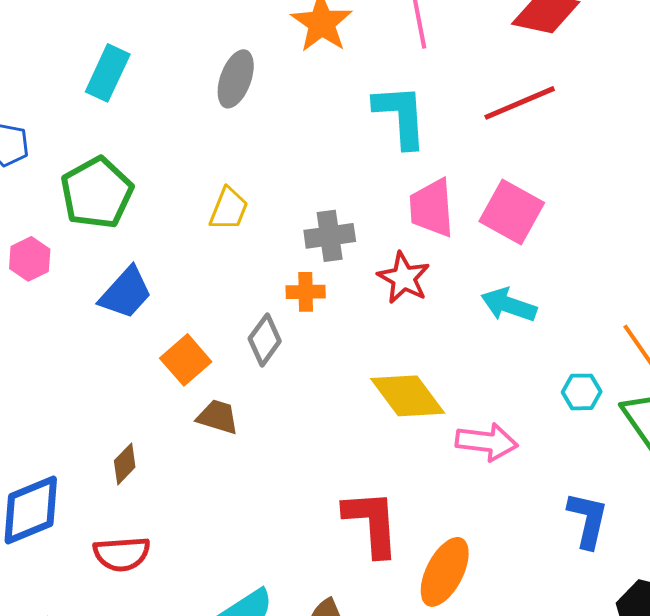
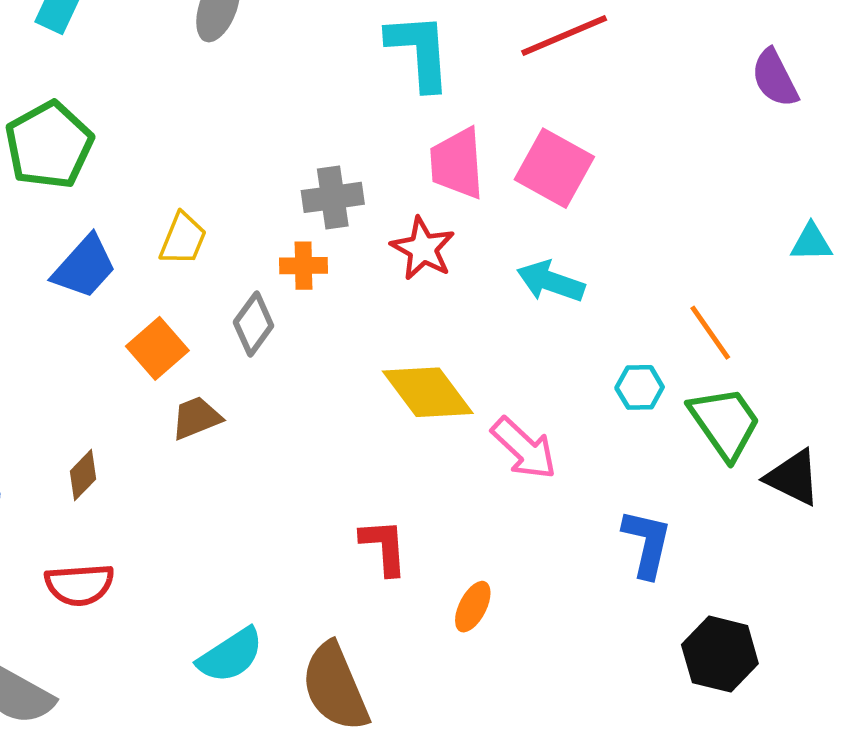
yellow trapezoid: (229, 209) -> (183, 239), moved
brown trapezoid: (218, 417) -> (196, 418), turned -39
pink arrow: (487, 442) -> (524, 448), turned 36
red L-shape: (372, 523) -> (384, 547), size x0.7
orange ellipse: (445, 572) -> (473, 607), size x0.6

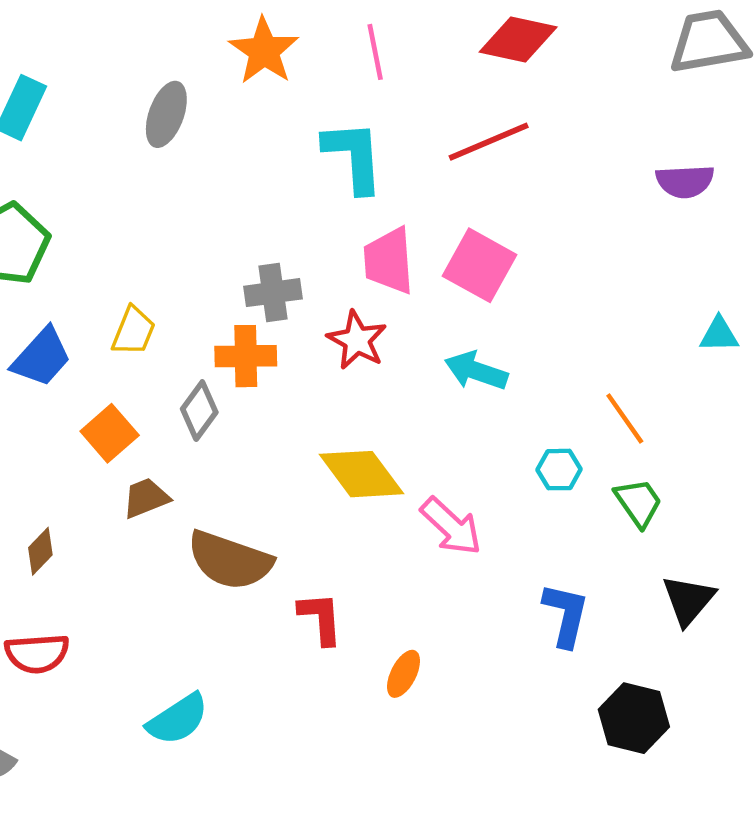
purple semicircle: (775, 78) -> (685, 181), turned -66
orange cross: (304, 266) -> (246, 356), size x1.4
green trapezoid: (725, 423) -> (638, 502), size x0.7
black triangle: (793, 478) -> (688, 600), moved, turned 44
brown semicircle: (335, 687) -> (230, 560), moved, turned -48

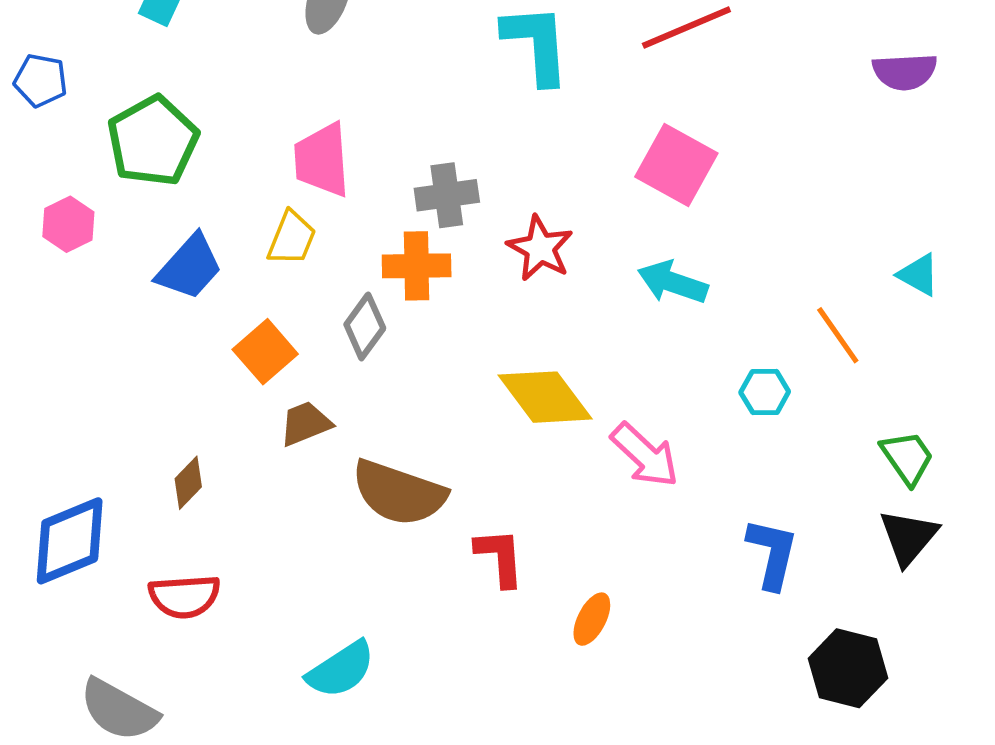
pink trapezoid: (389, 261) -> (322, 160), moved
cyan triangle: (719, 335) -> (919, 275), moved, turned 30
green trapezoid: (638, 502) -> (907, 458), moved

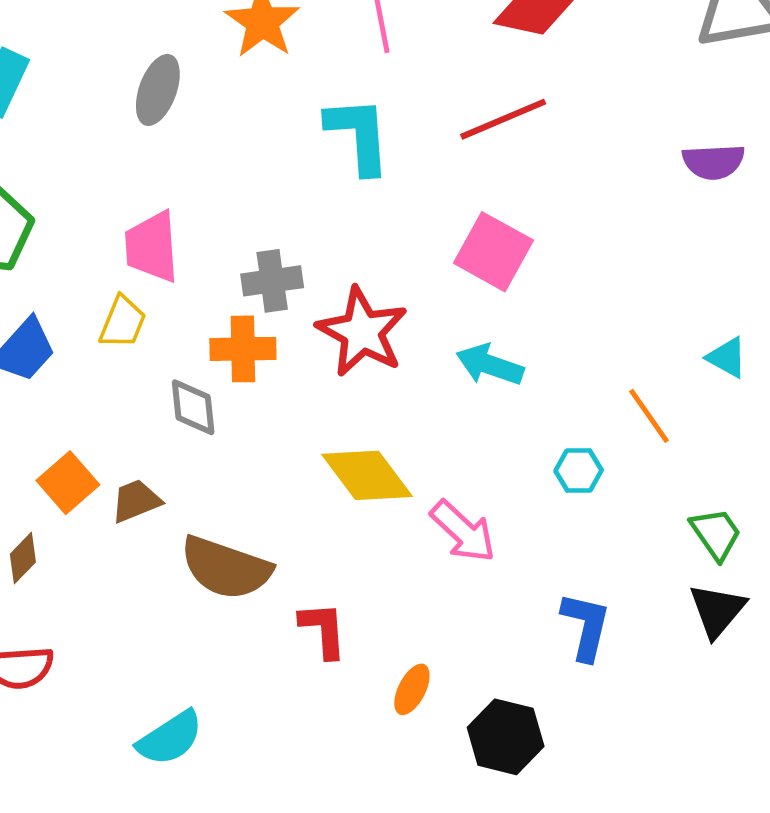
red star: (540, 248) -> (362, 332), size x1.4
gray diamond: (365, 326) -> (193, 407), turned -42
orange square: (265, 352) -> (68, 483), moved
black hexagon: (848, 668) -> (506, 737), moved

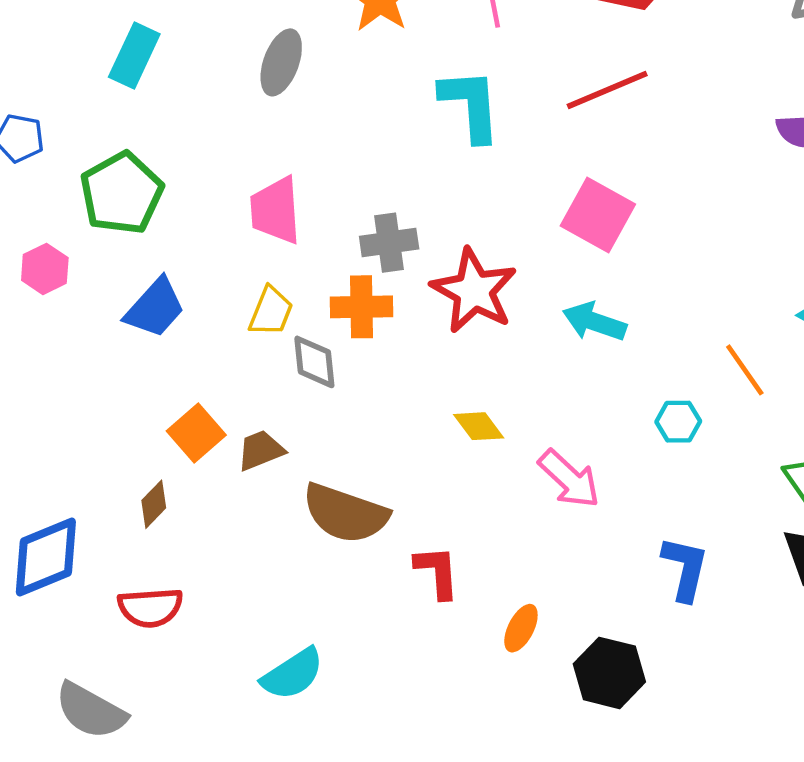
yellow trapezoid: (123, 322) -> (271, 311), moved
yellow diamond: (367, 475) -> (479, 426), size x0.6

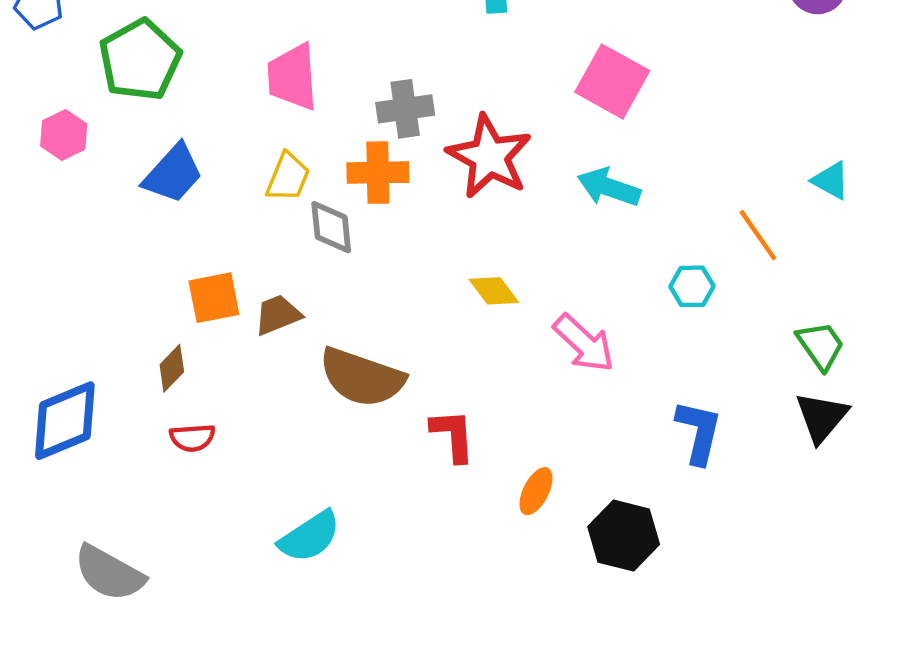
orange square: (196, 433) -> (214, 298), turned 30
red semicircle: (150, 607) -> (192, 438), moved, size x0.7

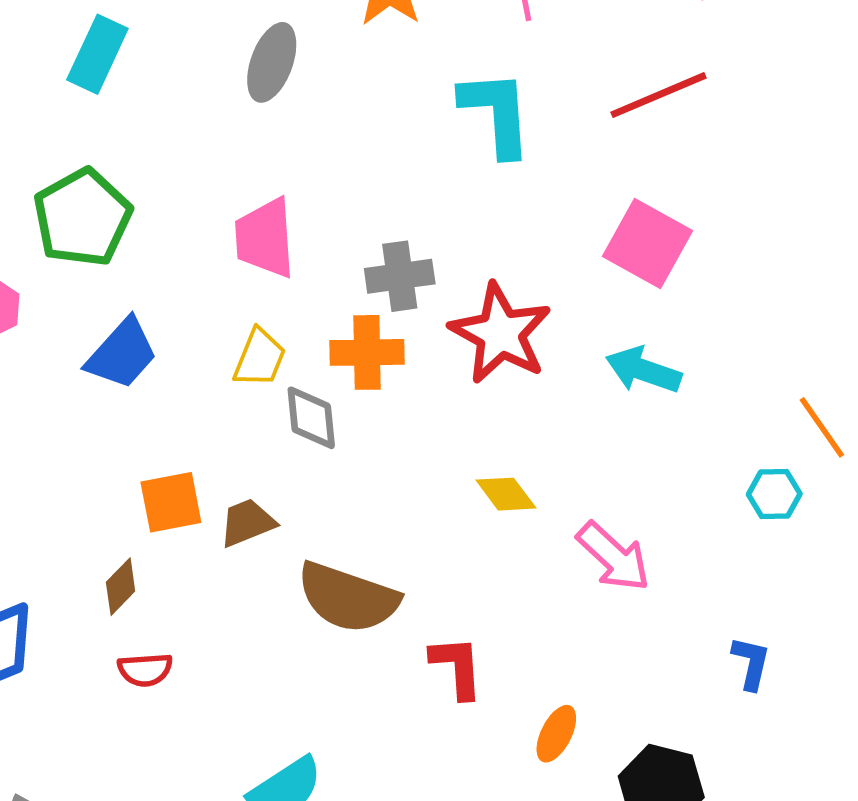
cyan hexagon: (692, 286) -> (774, 494), moved
blue L-shape: (699, 432) -> (751, 663), size x0.7

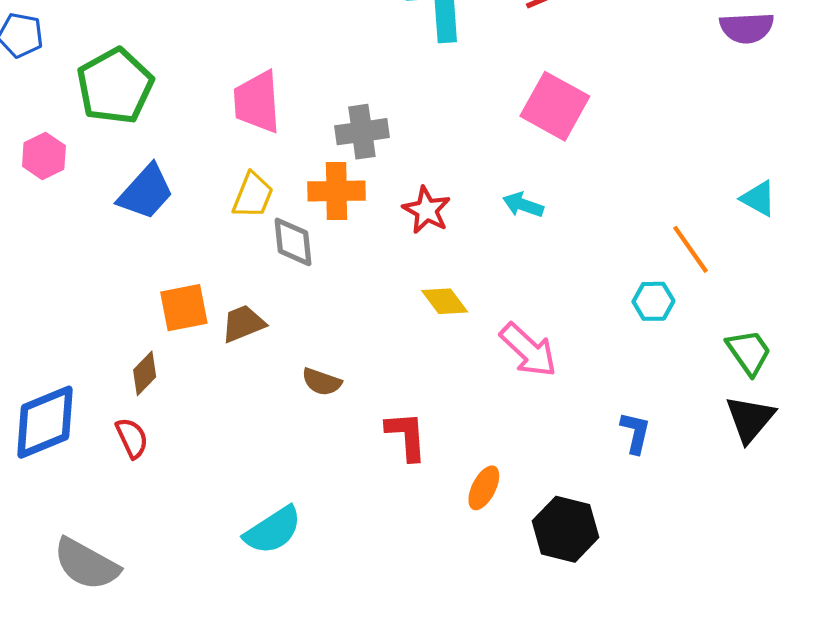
red star: (500, 333) -> (427, 210), moved, size x0.6
cyan arrow: (643, 370) -> (523, 205), moved, size x0.7
brown semicircle: (348, 598) -> (322, 382), size x0.5
red semicircle: (145, 670) -> (132, 438), moved, turned -111

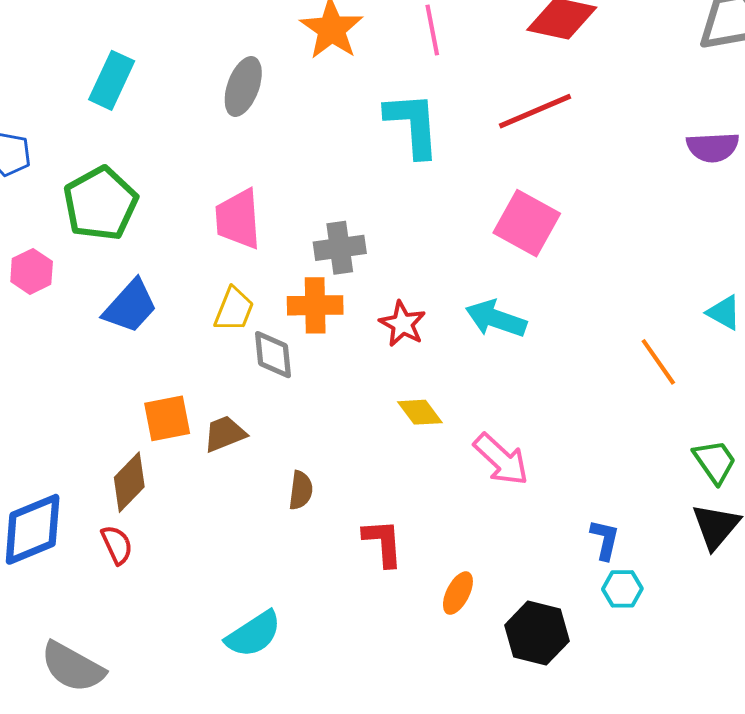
cyan arrow: (523, 205) -> (496, 319), size x1.5
cyan hexagon: (653, 301) -> (622, 589), moved
brown diamond: (145, 373) -> (129, 482), size x1.4
brown semicircle: (322, 382) -> (301, 490), turned -102

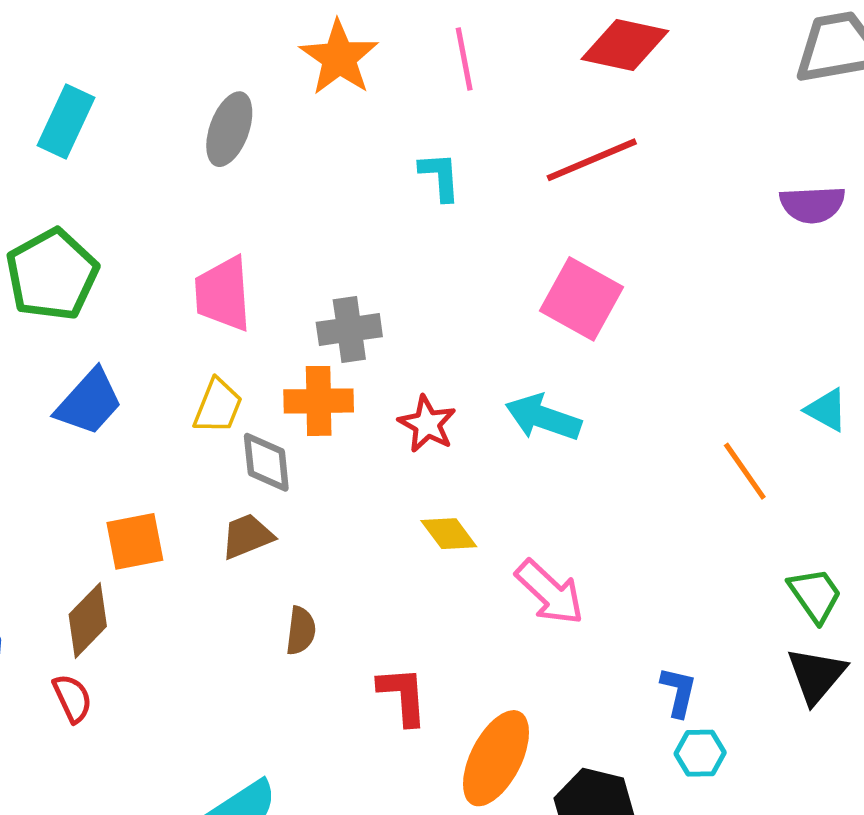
cyan L-shape: (413, 125) -> (440, 176), size x0.6
brown trapezoid: (225, 434) -> (247, 536), moved
orange ellipse: (458, 593) -> (496, 758), size x1.8

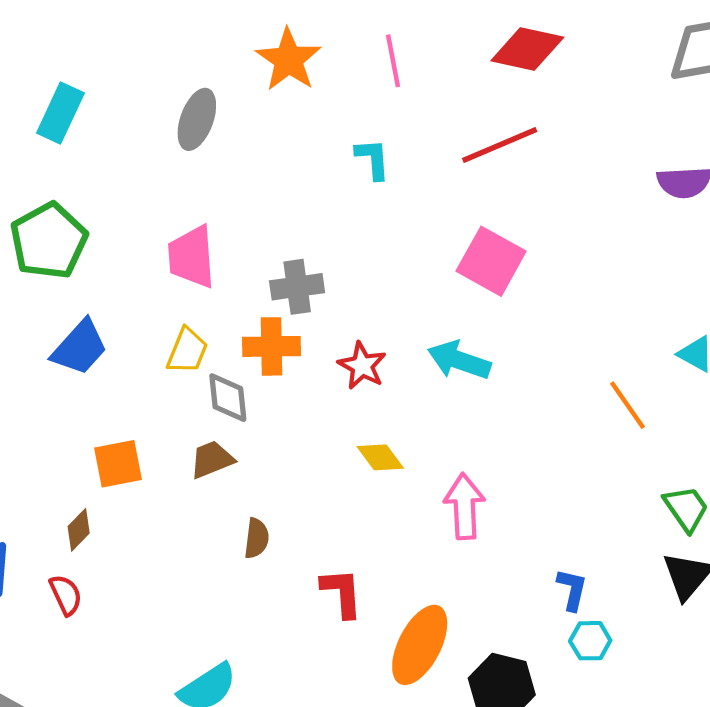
pink arrow: (550, 592) -> (464, 506), turned -136
brown diamond: (88, 620) -> (79, 530), size x0.7

